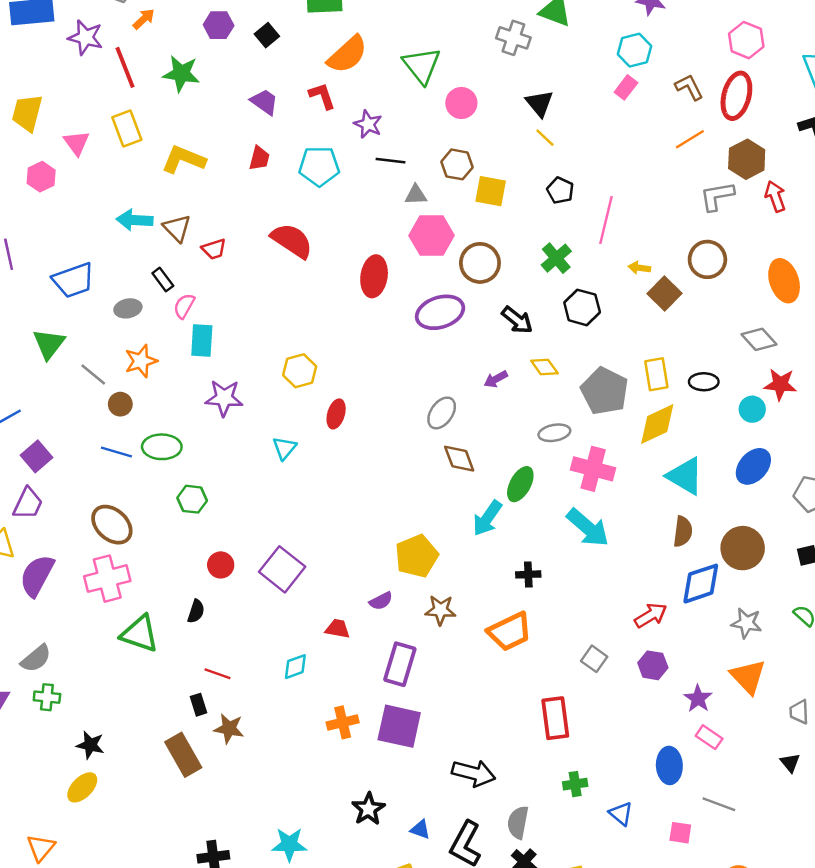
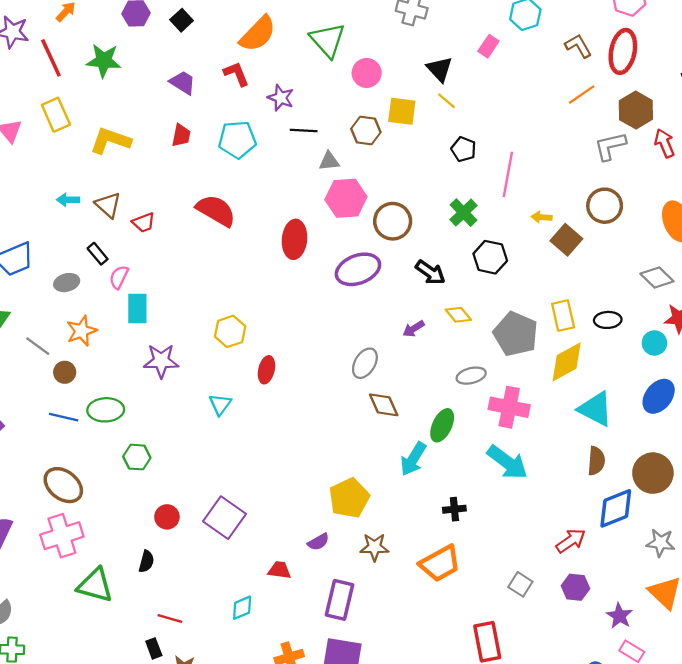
pink rectangle: (626, 87) -> (488, 46), moved
yellow square: (491, 191) -> (402, 111), moved
cyan arrow: (135, 220) -> (68, 200), size x0.7

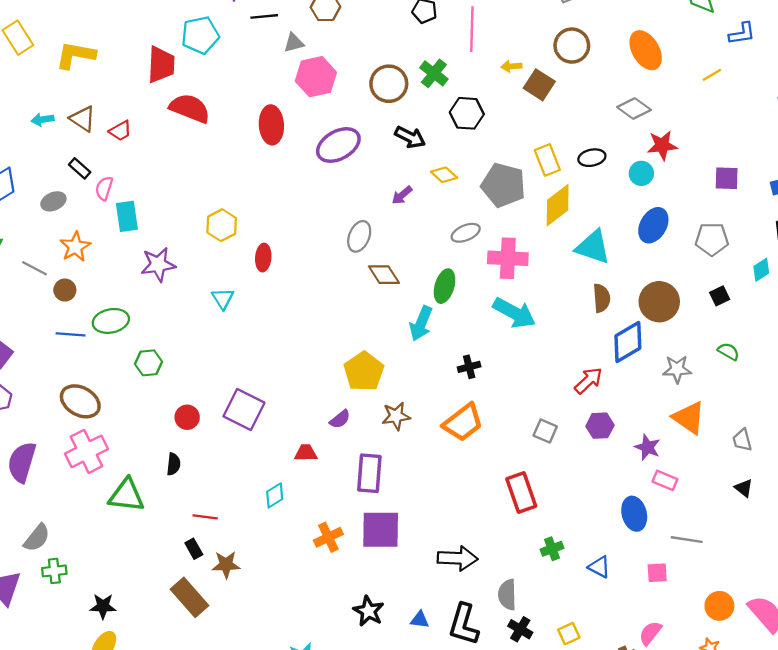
red trapezoid: (181, 135) -> (161, 65), moved, size x1.6
brown circle: (393, 221) -> (389, 84), moved

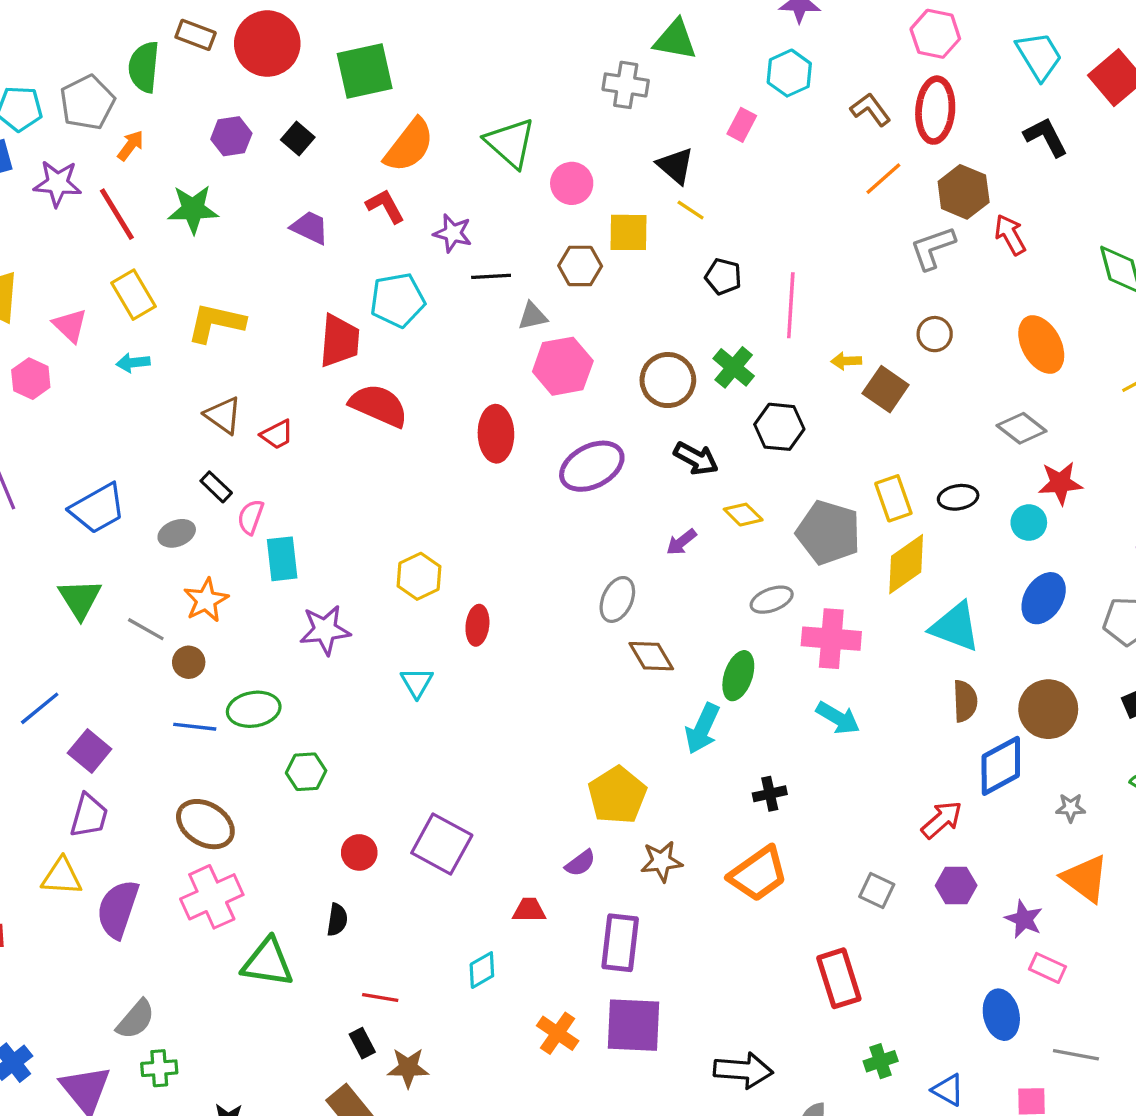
brown circle: (572, 46) -> (935, 334), size x0.7
cyan arrow: (43, 120) -> (133, 363), moved
cyan arrow: (514, 313) -> (838, 718), size x0.7
gray star: (677, 369) -> (1071, 808), size x0.7
orange cross: (328, 537) -> (558, 1033), turned -32

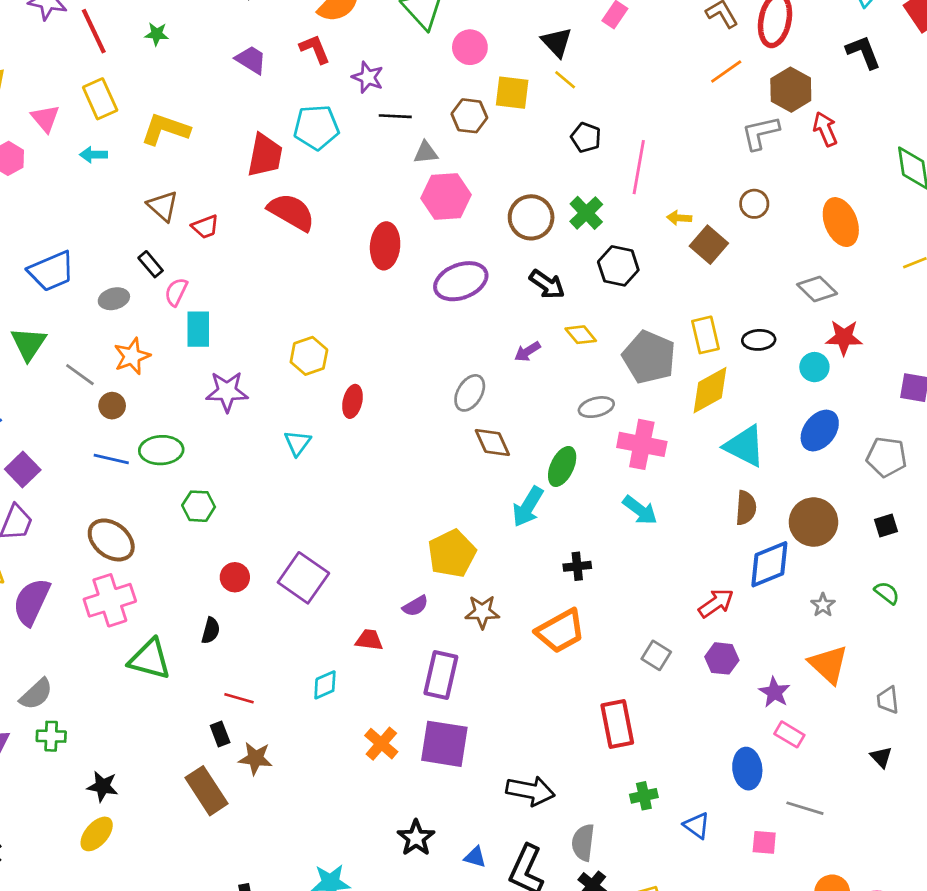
green star: (193, 209) -> (157, 34), size x0.6
gray star: (1071, 808) -> (823, 605), turned 30

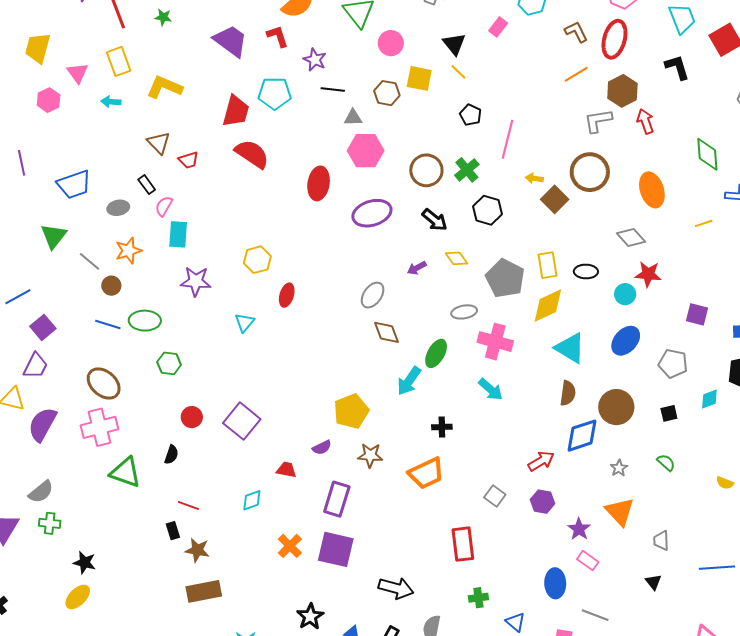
purple trapezoid: (251, 60) -> (231, 41), size x1.5
brown circle: (754, 204) -> (590, 172), size x1.8
brown rectangle: (207, 791) -> (204, 591), moved, turned -72

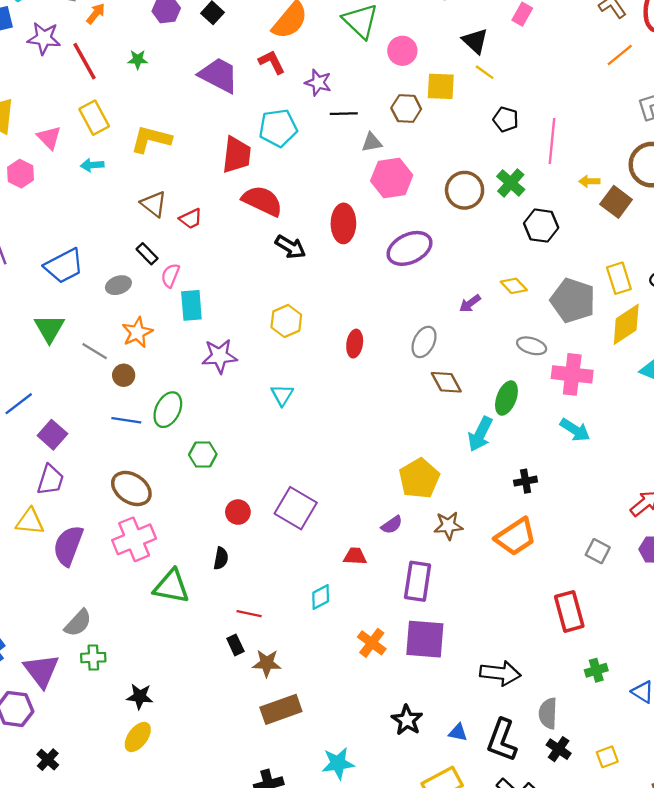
black arrow: (435, 220) -> (290, 247), moved
red ellipse: (287, 295) -> (355, 344), moved
gray ellipse: (464, 312) -> (532, 346), turned 35
green ellipse: (145, 321) -> (168, 410), turned -56

